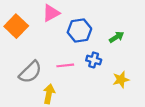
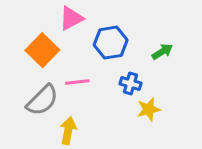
orange square: (16, 26) -> (42, 50), moved
pink line: (65, 65) -> (77, 82), moved
yellow star: (121, 80) -> (149, 109), moved

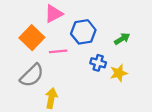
pink line: (77, 82) -> (58, 51), moved
yellow star: (149, 109) -> (119, 73), moved

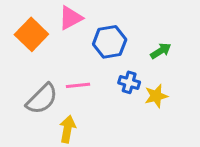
orange square: (32, 38) -> (31, 34), moved
pink line: (58, 51) -> (78, 85), moved

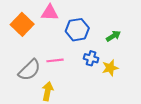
pink triangle: (71, 18) -> (50, 13), turned 30

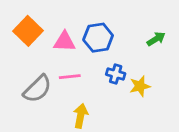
pink triangle: (50, 13) -> (64, 42), moved
green arrow: (113, 36) -> (156, 39), moved
yellow arrow: (48, 91) -> (81, 116), moved

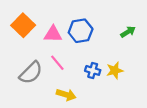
blue cross: (116, 74) -> (93, 70), moved
pink line: (70, 77) -> (57, 63), turned 56
yellow arrow: (81, 116) -> (66, 95), turned 96

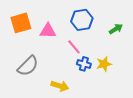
orange square: (23, 25) -> (21, 23), turned 30
blue hexagon: (81, 31) -> (82, 20), moved
pink line: (57, 63) -> (74, 47), moved

